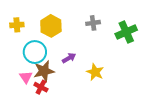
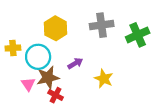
gray cross: (93, 23) -> (102, 25), size x1.5
yellow cross: (17, 25) -> (13, 48), moved
red cross: (41, 87) -> (56, 95), moved

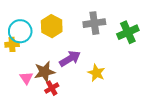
cyan circle: (38, 57) -> (20, 31), moved
purple arrow: (75, 63) -> (70, 59), size x1.5
red cross: (56, 95) -> (52, 88), turned 32

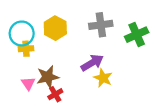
yellow cross: (12, 44) -> (26, 49), moved
purple arrow: (70, 59) -> (92, 63), moved

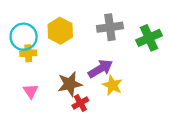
brown star: (48, 77) -> (70, 84), moved
red cross: (55, 94) -> (80, 103), moved

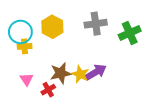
purple arrow: (100, 69) -> (96, 72), moved
yellow star: (112, 85) -> (80, 74), moved
red cross: (80, 103) -> (48, 90), moved

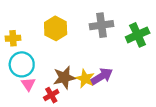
cyan circle: (20, 32) -> (22, 64), moved
yellow cross: (25, 46) -> (13, 38), moved

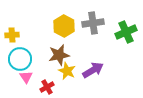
yellow hexagon: (56, 28) -> (64, 26), moved
brown star: (64, 78) -> (59, 55), moved
yellow star: (85, 79) -> (67, 71), moved

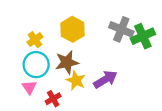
gray cross: (93, 23) -> (121, 29), moved, turned 30
yellow cross: (12, 35) -> (35, 40), moved, turned -32
cyan circle: (20, 59) -> (36, 65), moved

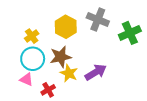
gray cross: (121, 29) -> (98, 19), moved
pink triangle: (29, 87) -> (26, 79), turned -32

